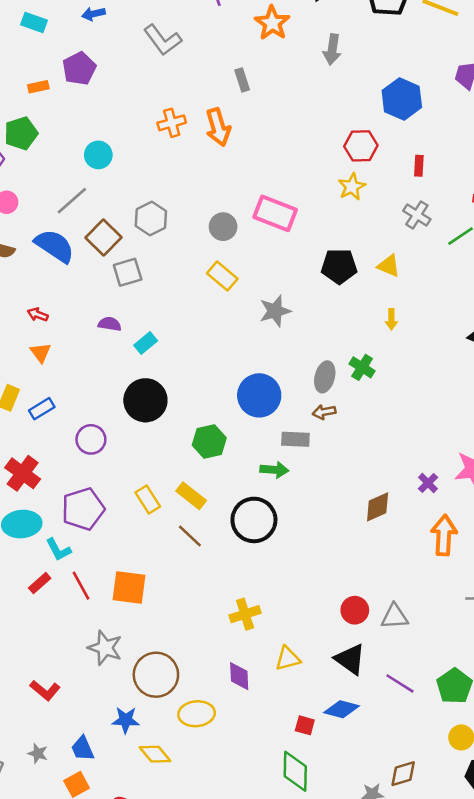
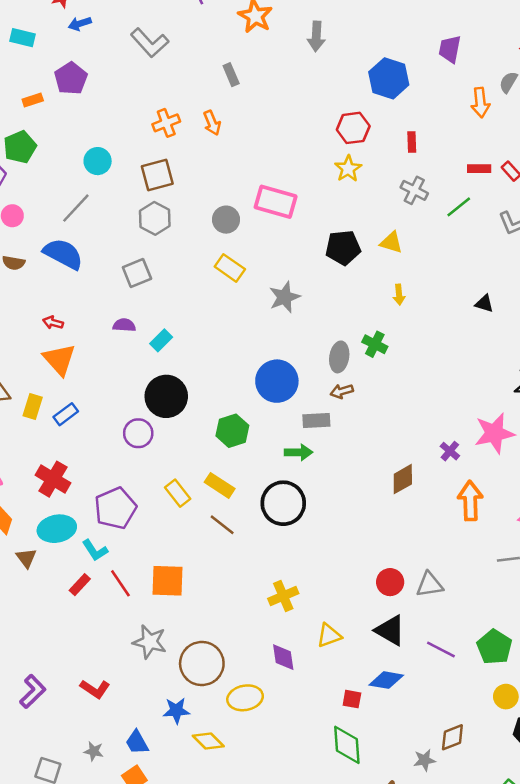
orange arrow: (218, 127) -> (212, 123), size x0.7
brown square: (104, 237) -> (157, 175), moved, turned 36
orange triangle: (41, 353) -> (59, 359), size x1.6
purple circle: (91, 439) -> (138, 433), moved

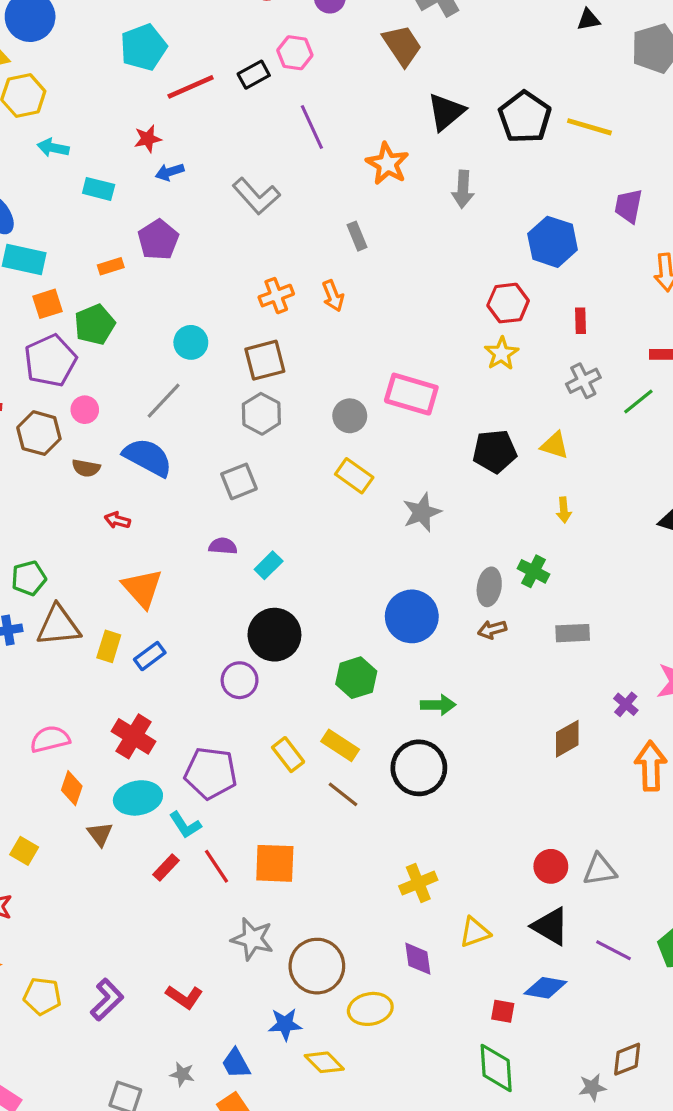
gray cross: (414, 190) -> (583, 381), turned 36
red arrow: (53, 323) -> (117, 520), moved
gray rectangle: (316, 421) -> (573, 633), moved
purple pentagon: (115, 508) -> (211, 773), turned 30

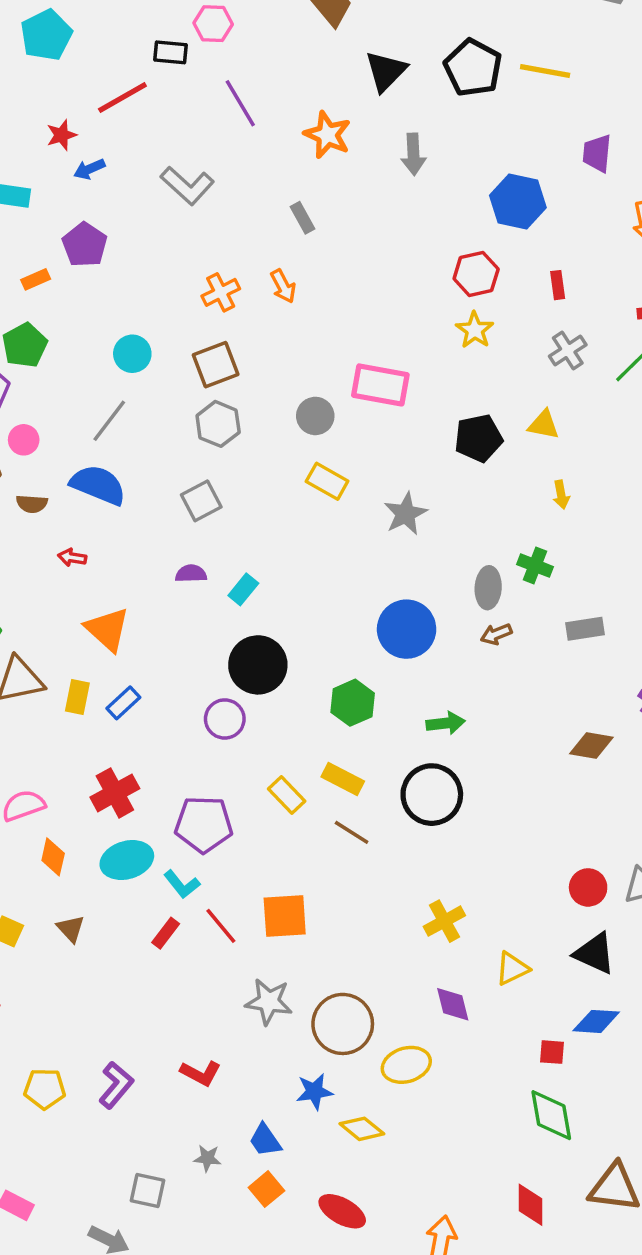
black rectangle: (254, 75) -> (170, 52), turned 40
red line: (191, 87) -> (122, 97), moved
red cross: (134, 736) -> (115, 793), turned 36
brown diamond: (567, 739) -> (591, 745), turned 45
brown triangle: (100, 834) -> (71, 929), moved

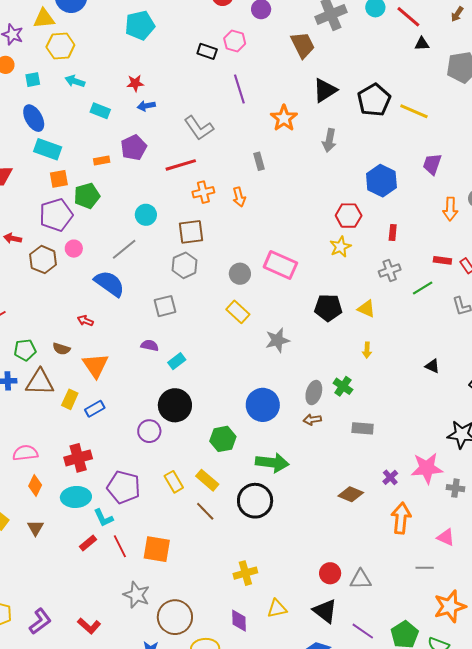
red line: (122, 97) -> (181, 165), moved
brown semicircle: (32, 504) -> (61, 349), moved
green arrow: (446, 723) -> (272, 463), size x1.5

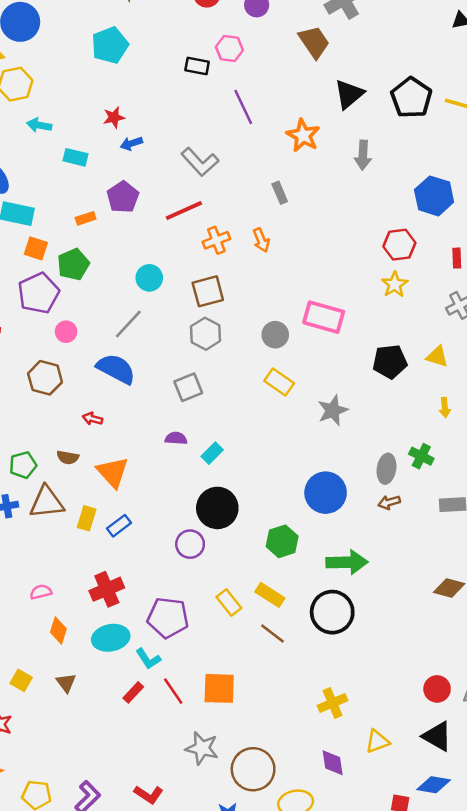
orange square: (59, 179) -> (36, 248), turned 36
brown hexagon: (43, 260) -> (45, 378), moved
pink semicircle: (25, 453) -> (41, 592), size x0.7

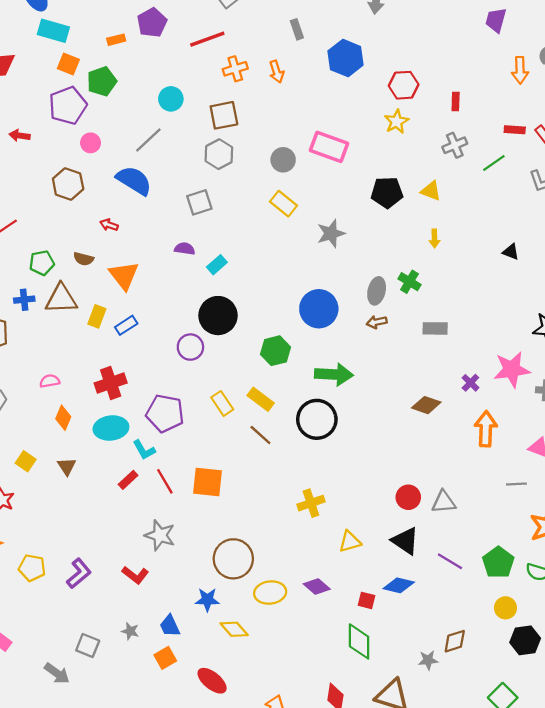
blue hexagon: (434, 196) -> (346, 58), moved
gray star: (202, 748) -> (160, 535), moved
purple diamond: (333, 763) -> (317, 587), moved, turned -45

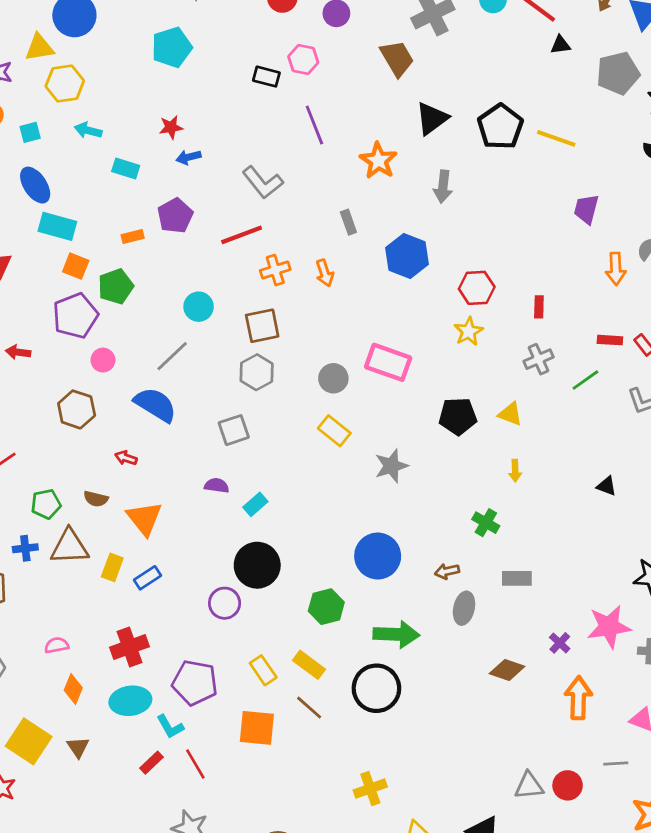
gray ellipse: (377, 291) -> (464, 608), moved
yellow square: (26, 461) -> (29, 741), size x1.8
orange square: (208, 482) -> (257, 728), moved
red circle: (408, 497) -> (568, 785), moved

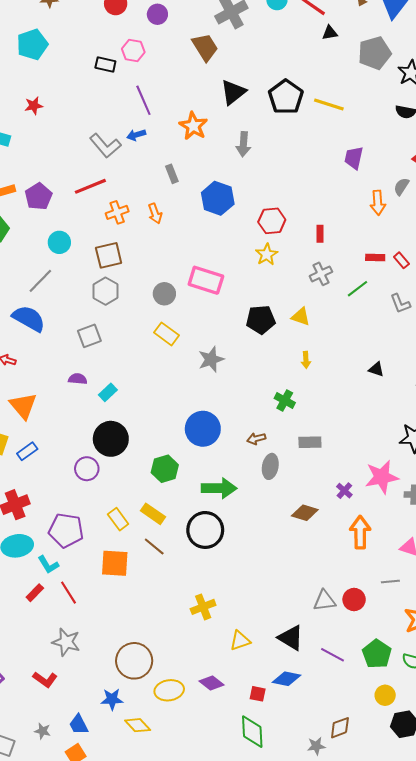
blue arrow: (188, 157) -> (136, 135), moved
purple pentagon: (175, 216) -> (39, 196), moved

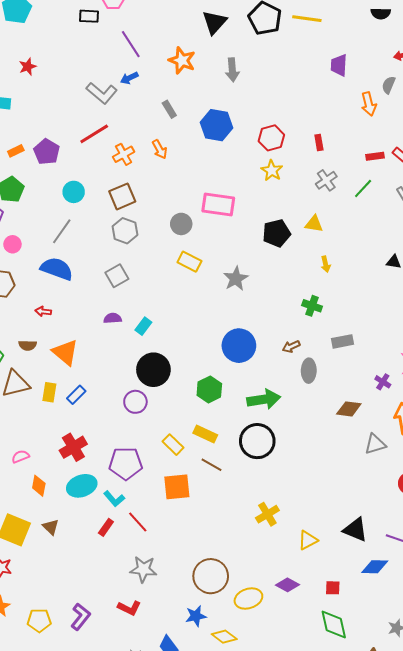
gray triangle: (324, 601) -> (375, 444), moved
blue diamond: (286, 679) -> (375, 567), moved

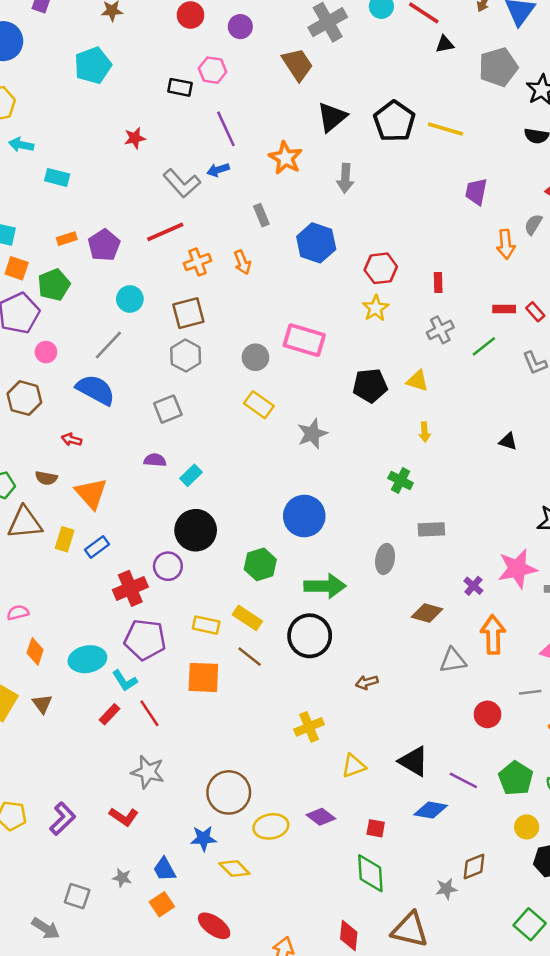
red star: (28, 67) -> (135, 138), moved
brown arrow: (291, 347) -> (367, 682), moved
yellow rectangle: (173, 445) -> (206, 625), turned -40
red cross: (73, 447) -> (130, 588), moved

